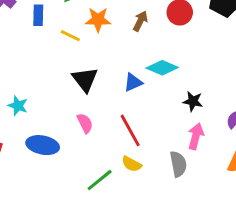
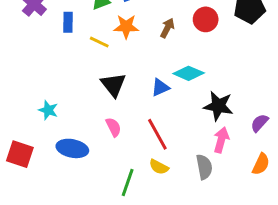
black star: (193, 101) -> (218, 106), size x1.5
green line: (100, 180) -> (128, 182), turned -32

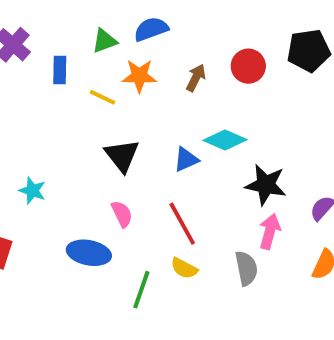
blue ellipse: (72, 148) -> (89, 253), moved

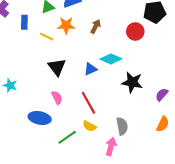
red circle: (248, 66) -> (135, 31), moved
pink arrow: (270, 231) -> (111, 146), moved
green line: (141, 290) -> (67, 137), turned 36

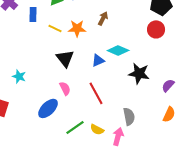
orange star: (66, 25) -> (77, 28), moved
red circle: (135, 31) -> (156, 29), moved
blue ellipse: (40, 118) -> (48, 108), turned -55
yellow semicircle: (89, 126) -> (97, 129), moved

